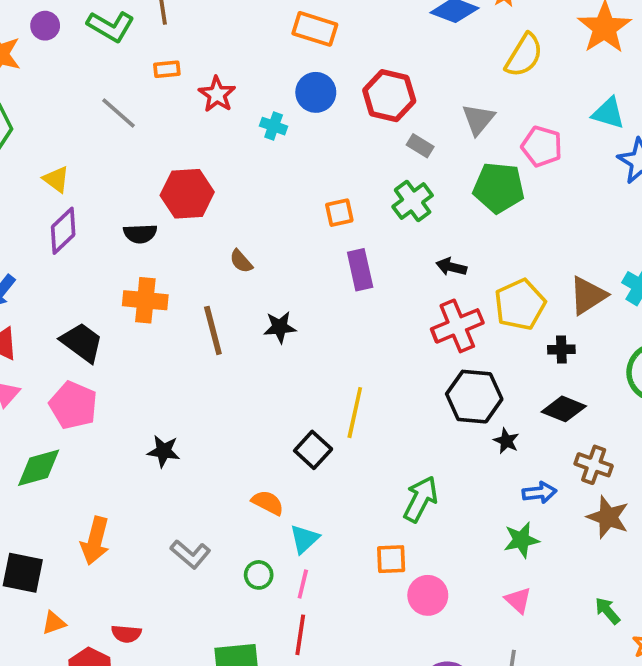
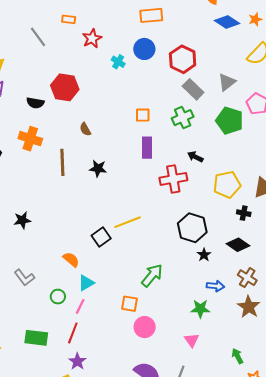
orange rectangle: (315, 29) -> (151, 15), turned -35
gray rectangle: (420, 146) -> (193, 89), size x1.5
red cross: (457, 326) -> (173, 179), moved
yellow line: (355, 413) -> (127, 222), turned 44
black star: (164, 451) -> (22, 220), turned -30

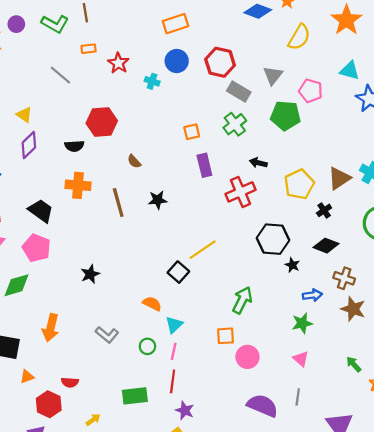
black cross: (244, 213) -> (324, 210), turned -32

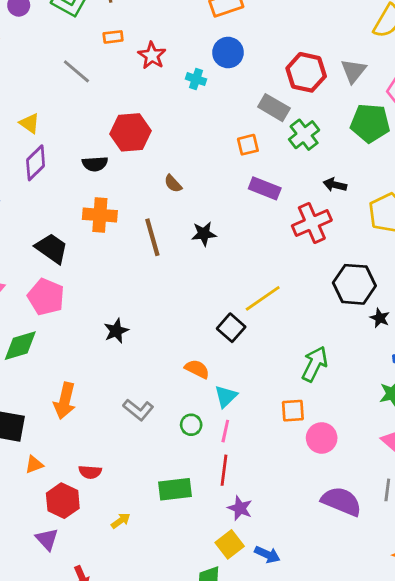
red hexagon: (220, 62) -> (306, 72), moved
gray rectangle: (239, 92) -> (274, 108), moved
purple rectangle: (204, 165) -> (265, 188), turned -55

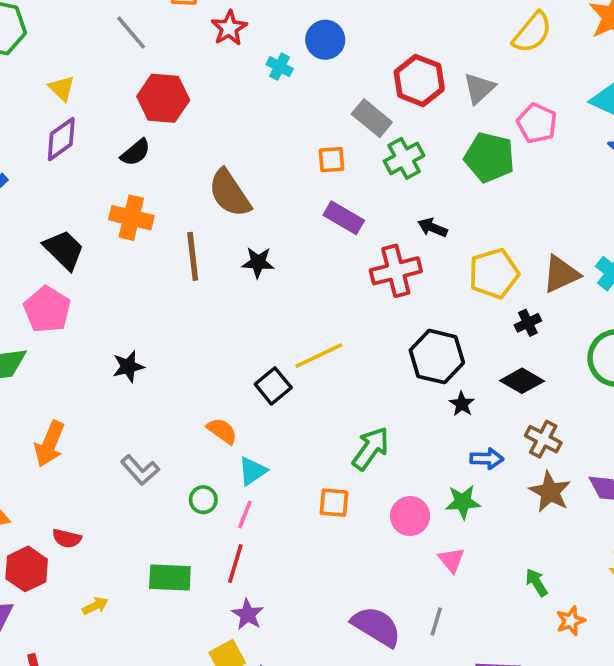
red hexagon: (131, 132) -> (163, 98), moved
black semicircle: (95, 164) -> (136, 152), turned -45
brown semicircle: (173, 184) -> (230, 193), size x2.0
pink circle: (322, 438) -> (410, 516), moved

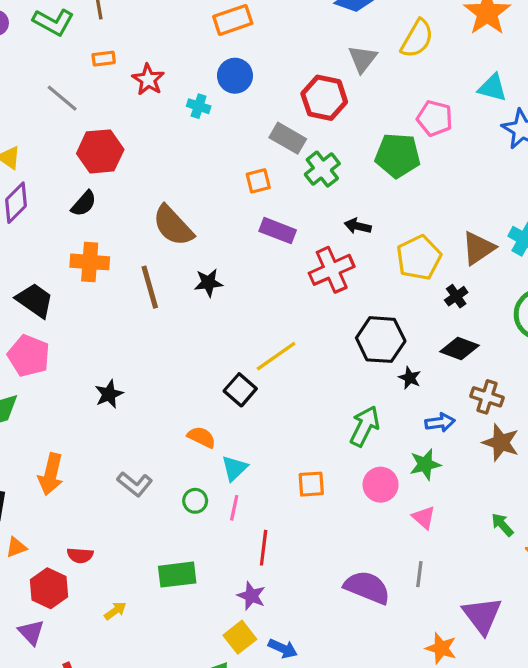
gray triangle: (479, 88) -> (363, 59), moved
green arrow: (371, 448) -> (365, 426), moved
red line: (235, 563) -> (264, 548), moved

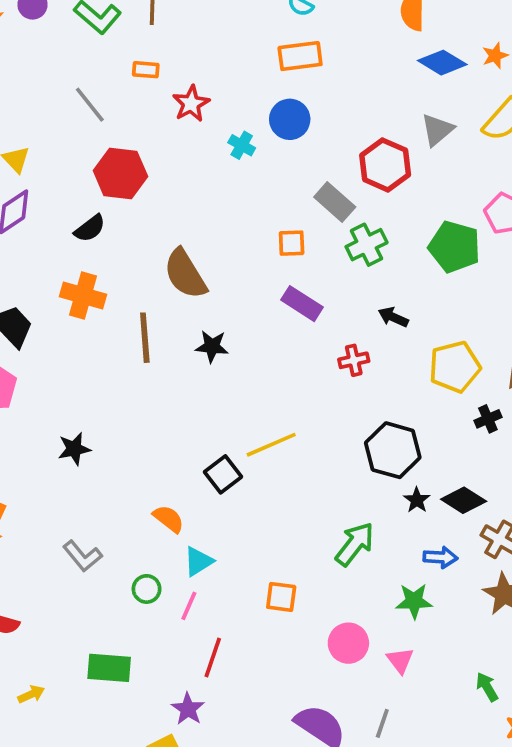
red cross: (332, 270) -> (354, 360), size x0.6
black diamond: (460, 348) -> (464, 500), moved
pink circle: (381, 485) -> (348, 643), moved

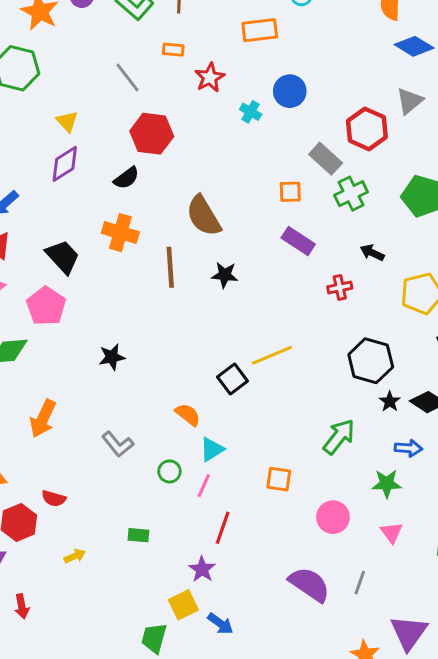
orange rectangle: (300, 56) -> (260, 30), moved
pink triangle: (400, 660) -> (392, 533), moved
green rectangle: (109, 668) -> (138, 535), size x0.6

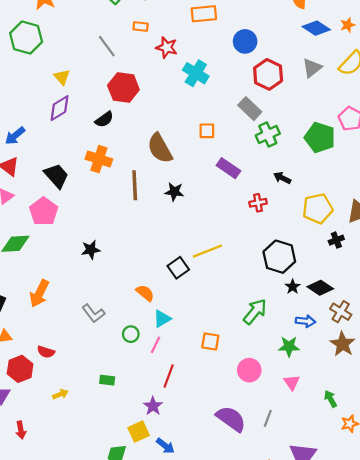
red star: (210, 78) -> (167, 48), turned -30
blue circle: (290, 91) -> (245, 41), moved
cyan cross: (251, 112) -> (196, 73), size x1.6
red hexagon: (367, 129) -> (268, 74), moved
orange square: (290, 192) -> (207, 131), moved

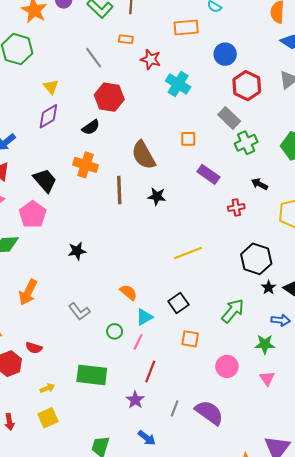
black square: (178, 268) -> (178, 303), moved
green rectangle: (107, 380) -> (92, 375), size x2.0
gray line: (268, 418) -> (175, 408), moved
yellow square: (139, 432) -> (48, 418), moved

